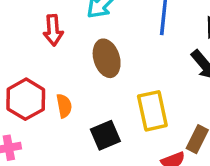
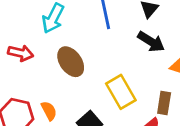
red arrow: (53, 30) -> (21, 53), turned -55

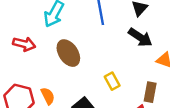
yellow rectangle: (121, 92) -> (112, 81), size x0.6

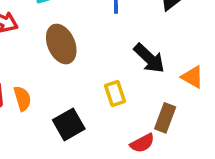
black arrow: (140, 37) -> (149, 58), moved

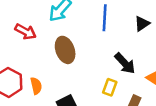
yellow rectangle: (115, 94) -> (110, 87), moved, turned 35

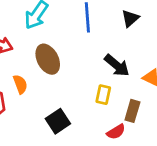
orange semicircle: (36, 86) -> (20, 84), moved

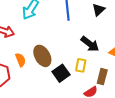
brown ellipse: (48, 59) -> (42, 56), moved
black square: (58, 121) -> (61, 73), moved

